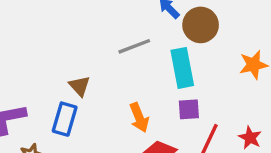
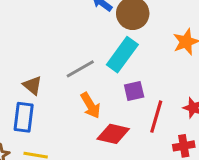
gray line: (134, 46) -> (80, 69), moved
cyan rectangle: (182, 68) -> (122, 55), turned 56

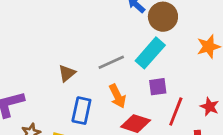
brown triangle: (32, 85) -> (67, 73), turned 36
blue rectangle: (24, 117) -> (81, 111), moved

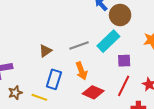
purple square: (158, 87) -> (124, 61), moved

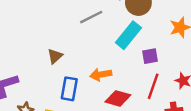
gray line: (79, 46) -> (91, 17), moved
orange arrow: (81, 71) -> (101, 75), turned 108

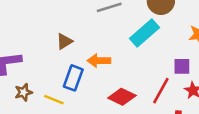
purple square: (150, 56) -> (182, 66), moved
orange arrow: (101, 75) -> (99, 61), moved

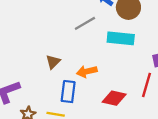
cyan rectangle: (144, 33) -> (121, 38), turned 60

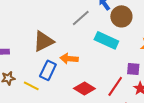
gray line: (85, 23) -> (81, 18), turned -30
brown triangle: (53, 62) -> (44, 41), size x1.6

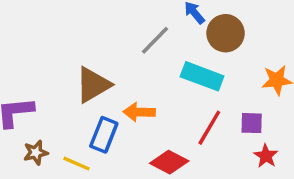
red line: (115, 86) -> (209, 128), moved

